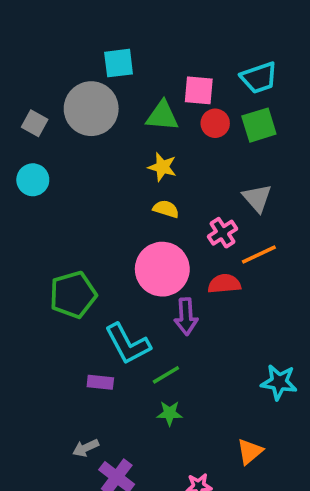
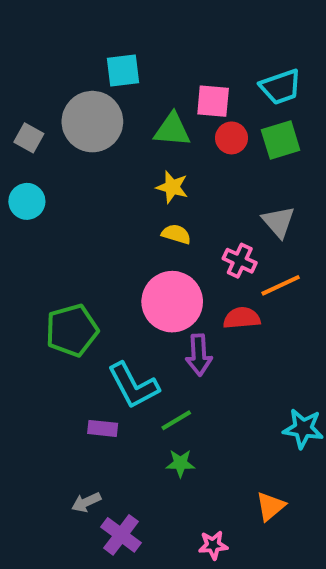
pink cross: (222, 233) -> (240, 261), turned -32

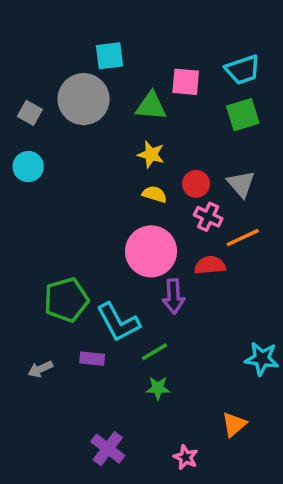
red circle: (232, 138) -> (196, 184), moved
green pentagon: (72, 330) -> (66, 300), moved
gray arrow: (86, 502) -> (40, 369), moved
pink star: (213, 545) -> (186, 457), turned 30

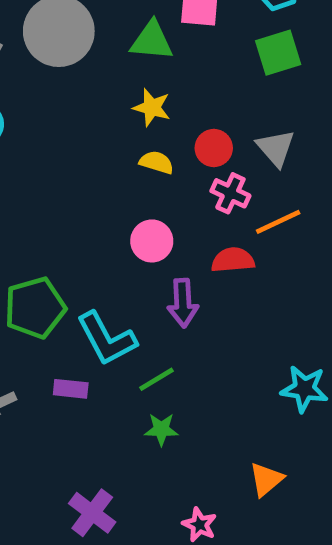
pink circle: (151, 251) -> (152, 241), size x0.6

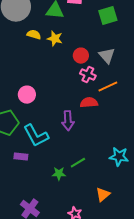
yellow semicircle: (157, 162) -> (34, 35), moved
pink circle: (152, 241) -> (27, 95), moved
green line: (157, 379) -> (78, 163), moved

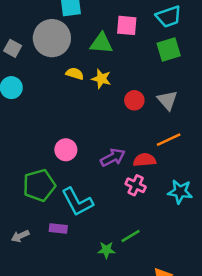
pink cross: (88, 75) -> (136, 185), moved
purple arrow: (68, 121) -> (113, 157), moved, turned -114
cyan star: (119, 157) -> (180, 192), moved

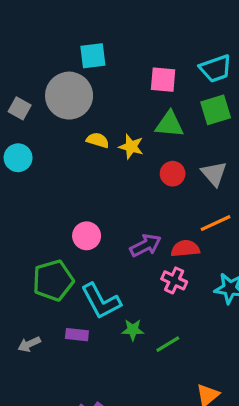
green triangle: (101, 43) -> (169, 124), moved
green star: (106, 250) -> (133, 330), moved

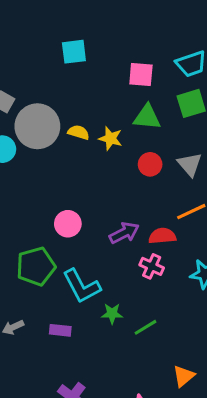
gray circle: (69, 96) -> (37, 126), moved
purple rectangle: (77, 335) -> (60, 330), moved

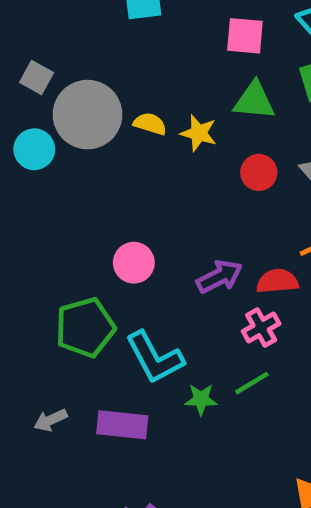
pink cross: (152, 266) -> (261, 327), turned 35
green line: (146, 327) -> (252, 383), moved
purple rectangle: (60, 330) -> (122, 425), size x1.5

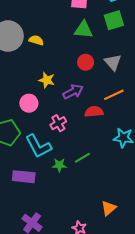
yellow star: (199, 133) -> (47, 80), moved
purple arrow: (219, 277) -> (73, 92), moved
pink cross: (261, 327) -> (58, 123), moved

